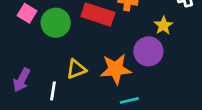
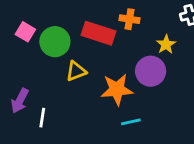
yellow triangle: (76, 69) -> (76, 71), moved
white line: (53, 91) -> (42, 118), moved

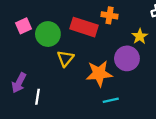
pink square: (25, 32) -> (24, 26), turned 35
yellow triangle: (76, 71) -> (65, 58), turned -30

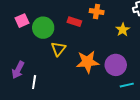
red rectangle: (84, 27) -> (74, 22), size x0.6
purple circle: (127, 58) -> (116, 65), moved
cyan line: (111, 100) -> (127, 85), moved

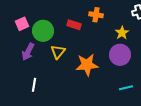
purple circle: (116, 65) -> (120, 55), moved
purple arrow: (18, 70) -> (28, 52), moved

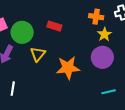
orange cross: (96, 15) -> (96, 17), moved

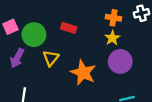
yellow star: (104, 34) -> (112, 38), moved
orange star: (68, 68) -> (83, 73), turned 30

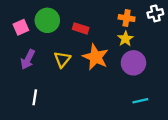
green circle: (34, 35) -> (47, 20), moved
orange star: (83, 73) -> (96, 57), moved

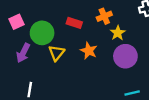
orange cross: (127, 18) -> (104, 16), moved, turned -32
green circle: (47, 20) -> (42, 33), moved
orange star: (96, 57) -> (89, 51), size x0.7

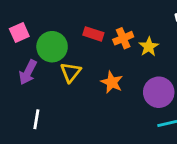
orange cross: (104, 16) -> (123, 38), moved
orange star: (89, 51) -> (112, 82), moved
purple circle: (125, 56) -> (159, 92), moved

